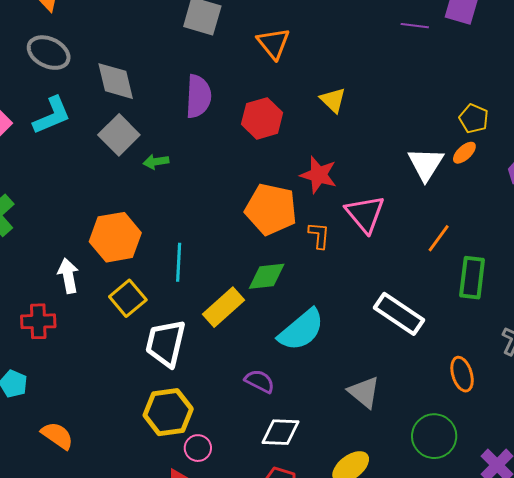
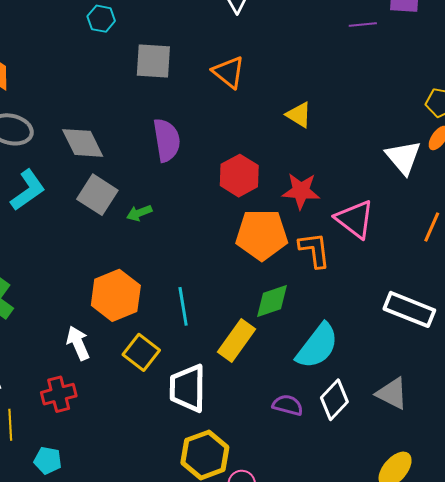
red hexagon: (262, 118) -> (239, 176), moved
orange L-shape: (319, 235) -> (314, 250), size x1.4
white diamond: (280, 432) -> (334, 400), moved, turned -36

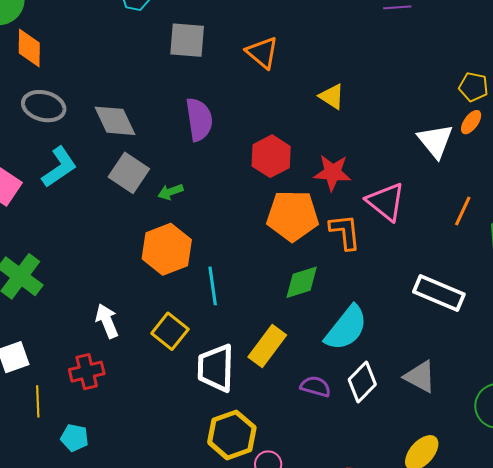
orange hexagon: (116, 295) -> (167, 249), moved
yellow rectangle: (236, 341) -> (267, 346), moved

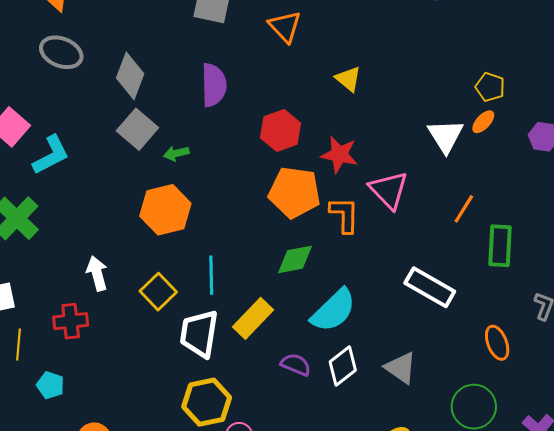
gray diamond: (115, 121) -> (130, 76), turned 39
cyan L-shape: (59, 167) -> (51, 155), moved
cyan line: (213, 286) -> (211, 275), moved

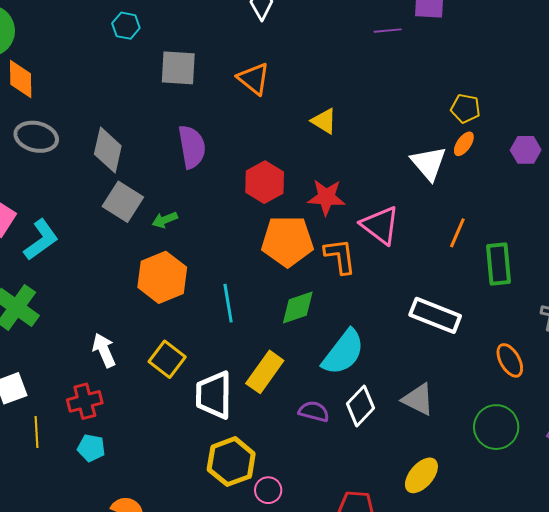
cyan line: (211, 275) -> (228, 303), moved
cyan pentagon: (50, 385) -> (91, 448), moved

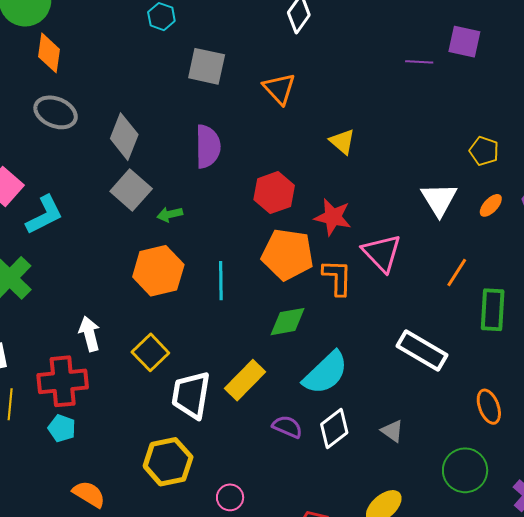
orange ellipse: (464, 144) -> (491, 205), moved
cyan line: (228, 303) -> (221, 281), moved
gray triangle: (418, 399) -> (392, 431), size x0.7
red cross: (85, 401) -> (63, 381), size x1.4
yellow hexagon: (231, 462) -> (168, 462), moved

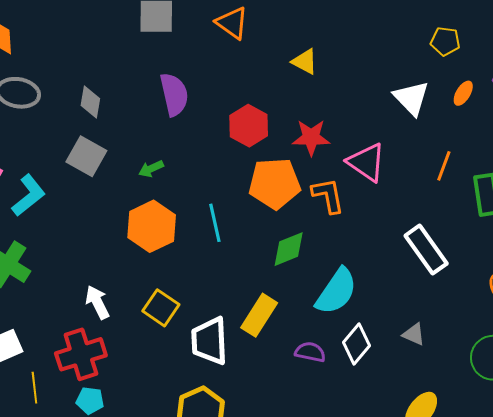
gray diamond: (124, 137) -> (90, 102), size x0.7
gray square: (131, 190) -> (86, 156), moved
white rectangle: (422, 351) -> (426, 250), turned 36

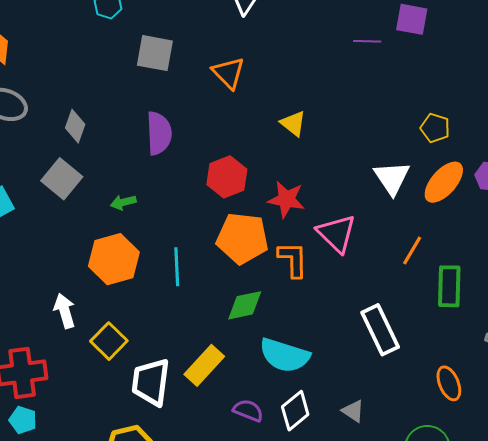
orange ellipse: (463, 93) -> (444, 182), size x1.8
cyan semicircle: (336, 291) -> (285, 355), turned 63
white arrow: (97, 302) -> (65, 311), moved

